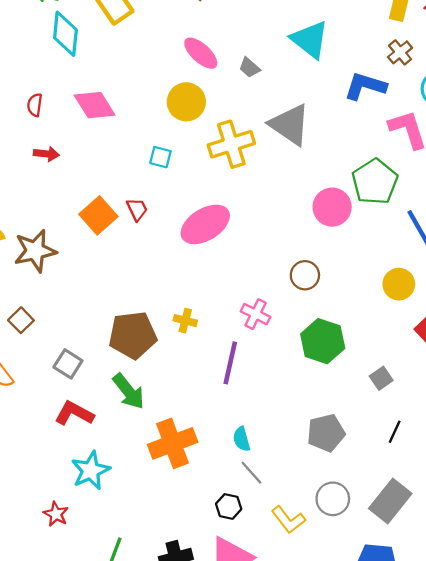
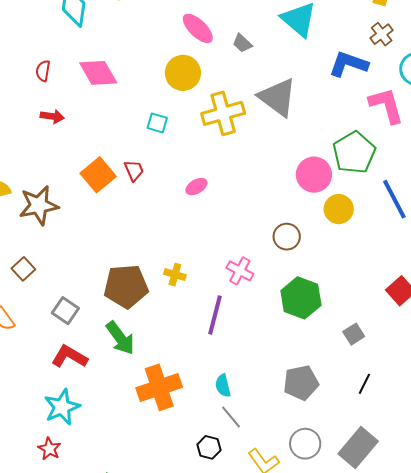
pink ellipse: (205, 224) -> (196, 187), size x0.5
yellow circle: (399, 284) -> (339, 209), moved
cyan star: (91, 470) -> (62, 407), moved

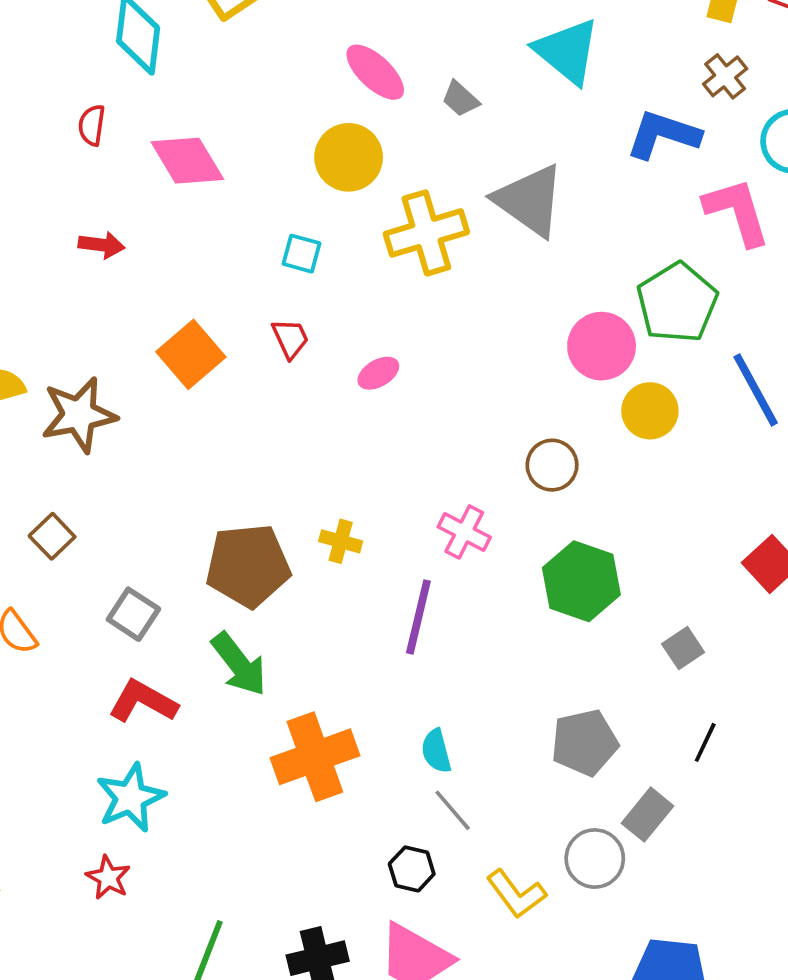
red semicircle: (43, 71) -> (92, 125), moved
red trapezoid: (134, 170) -> (290, 339), moved
gray rectangle: (358, 448) -> (647, 815), moved, size x0.7

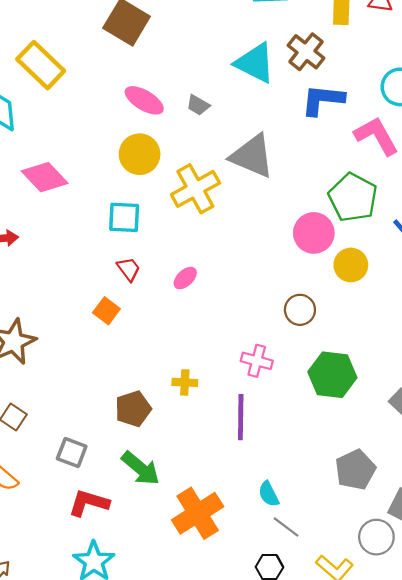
brown cross: (725, 76) -> (306, 52), moved, size x1.4
cyan square: (302, 254) -> (124, 217), size x1.4
orange square: (191, 354) -> (106, 311), moved, size x0.7
brown pentagon: (248, 566) -> (133, 409), size x0.7

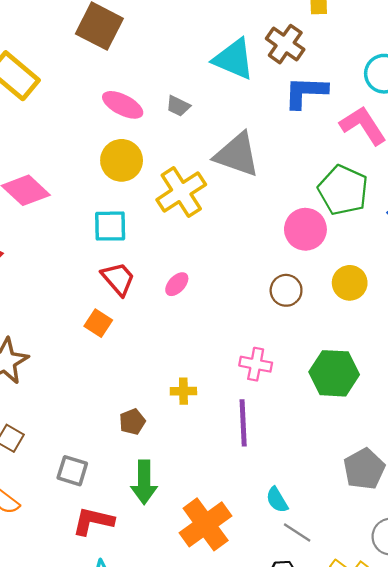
yellow circle: (351, 265) -> (350, 283), moved
red trapezoid: (129, 269) -> (118, 279), size x1.4
brown circle: (300, 310) -> (286, 290), moved
brown pentagon: (133, 409) -> (132, 422), size x0.7
green arrow: (141, 468) -> (144, 482), turned 54

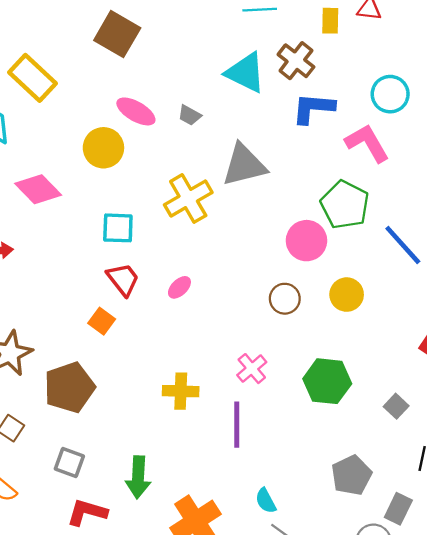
gray triangle: (237, 155) -> (244, 165), turned -36
yellow circle: (122, 160) -> (103, 148), moved
pink cross: (256, 364) -> (252, 369), turned 36
yellow cross: (183, 391) -> (181, 391), size x1.4
brown pentagon: (132, 422) -> (69, 387), moved, size x2.0

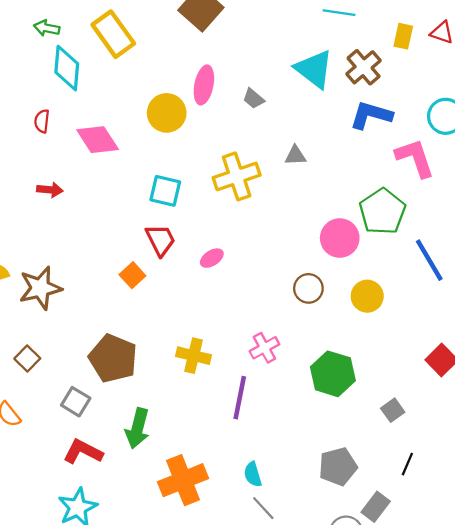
pink ellipse: (136, 111) -> (204, 85), turned 60
gray triangle: (244, 165) -> (295, 156), size x0.5
brown pentagon: (69, 387) -> (113, 358), moved, turned 30

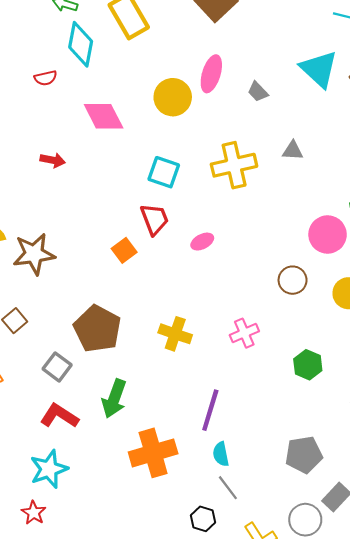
red semicircle: (42, 121) -> (46, 78), moved, turned -115
green hexagon: (333, 374) -> (308, 365), size x0.7
purple line: (240, 398) -> (210, 410), moved

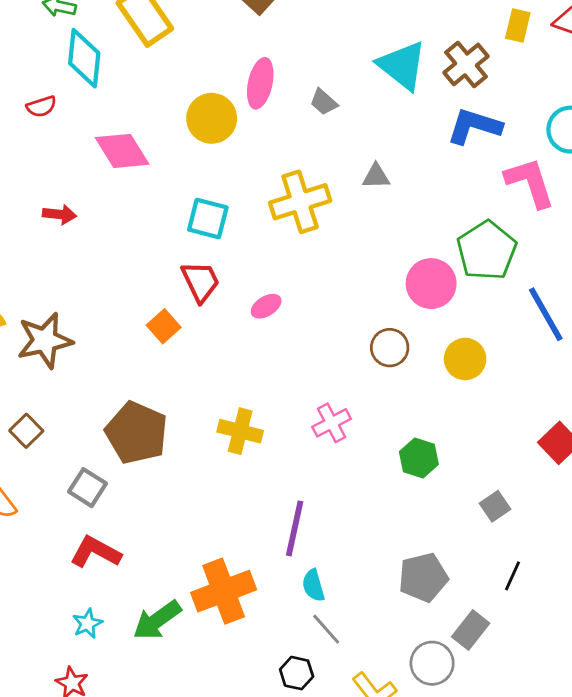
green arrow: (114, 399) -> (157, 620), moved, turned 39
cyan star: (49, 469) -> (87, 624), size x0.6

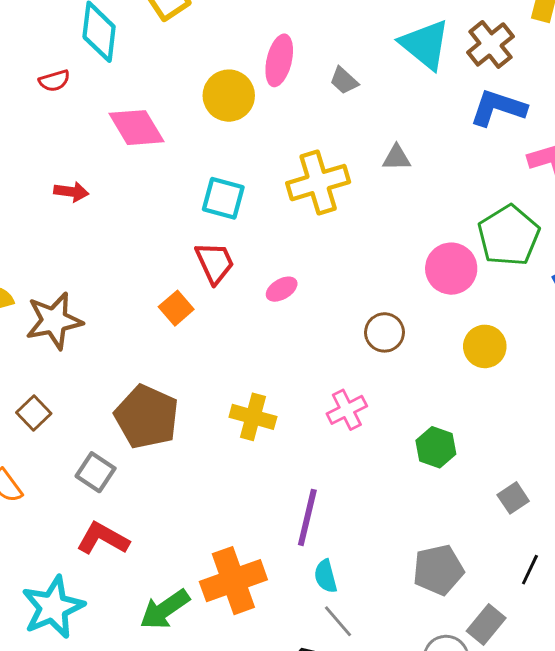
brown circle: (390, 348) -> (384, 332), moved
cyan star: (87, 624) -> (53, 607), moved, size x2.0

